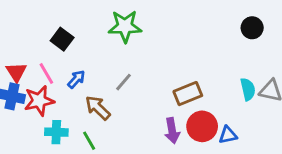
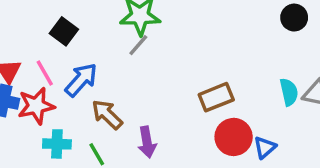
blue arrow: (76, 79) -> (81, 80), size x1.5
gray line: (123, 82) -> (138, 45), moved
purple arrow: (172, 131) -> (147, 142), moved
blue triangle: (228, 135) -> (265, 147), turned -30

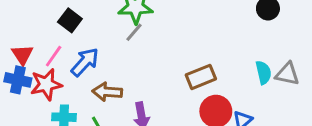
pink line: (45, 73) -> (54, 56), turned 65
brown arrow: (107, 114) -> (107, 92), turned -40

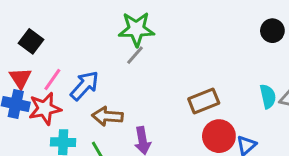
black square: (70, 20) -> (31, 41), moved

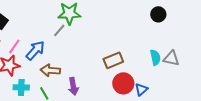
gray line: (135, 55) -> (59, 30), moved

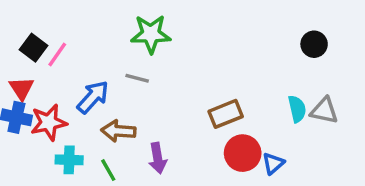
black circle: (158, 14) -> (314, 44), moved
gray line: (59, 30) -> (137, 78), moved, turned 64
pink line: (14, 46) -> (57, 54), moved

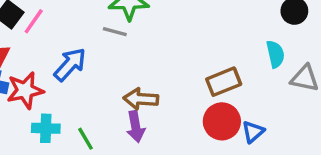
gray line: (137, 78) -> (115, 32), moved
cyan semicircle: (297, 109) -> (275, 54), moved
brown rectangle: (226, 114) -> (224, 82), moved
brown arrow: (118, 131) -> (141, 99), moved

